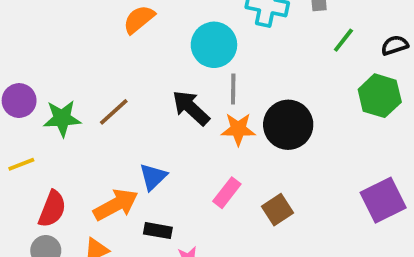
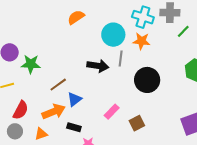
green line: (343, 40) -> (183, 31), moved
black arrow: (191, 108) -> (98, 66), turned 140
brown line: (114, 112) -> (58, 85), moved
orange star: (238, 129) -> (141, 41), moved

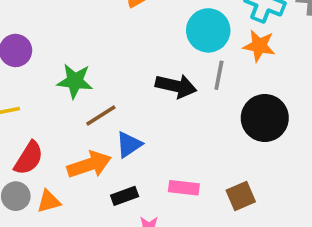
green star: (31, 64) -> (75, 81), moved
pink rectangle: (112, 112) -> (184, 188), moved, turned 49
black rectangle: (74, 127) -> (125, 196), turned -40
orange triangle: (41, 134) -> (49, 201), moved

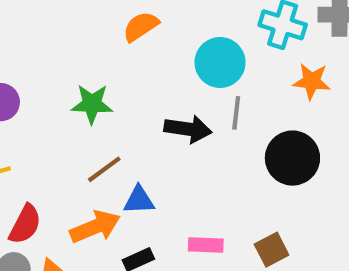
orange star: (259, 46) -> (312, 81), moved
green star: (75, 81) -> (92, 104), moved
blue triangle: (129, 145) -> (139, 200), turned 36

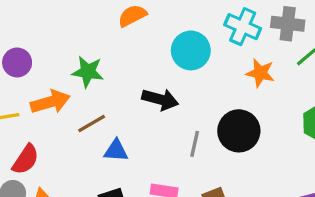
gray line: (236, 113) -> (195, 144), moved
orange arrow: (95, 227) -> (50, 102), moved

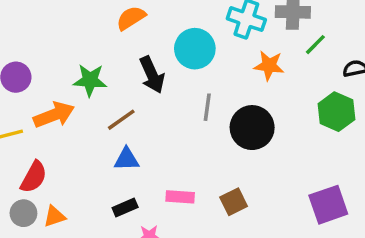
black arrow: (160, 99) -> (152, 75), moved, turned 56
brown line: (92, 124) -> (121, 120), moved
gray line: (195, 144) -> (207, 107), moved

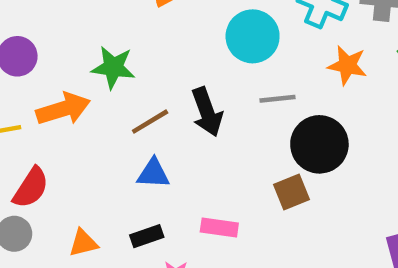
black arrow: (152, 75) -> (207, 112), moved
gray line: (207, 107) -> (278, 99), moved, turned 72
brown square: (234, 202) -> (291, 192), moved
orange triangle: (55, 216) -> (83, 243), moved

